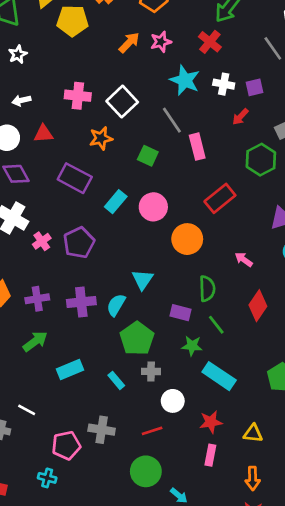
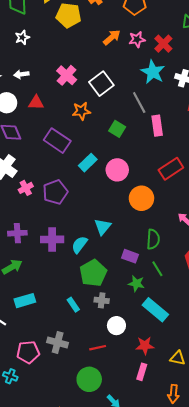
red cross: (210, 42) -> (163, 44), moved
pink cross: (78, 96) -> (67, 75), turned 30
cyan rectangle: (70, 369) -> (25, 301), moved

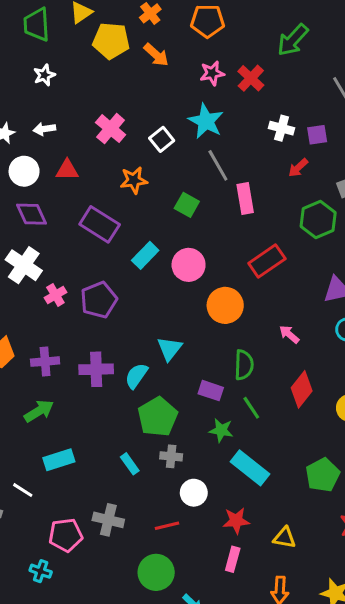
orange arrow: (112, 37) -> (156, 55), moved, turned 84
cyan star: (153, 72) -> (206, 121), moved
white square: (101, 84) -> (162, 139), size x0.7

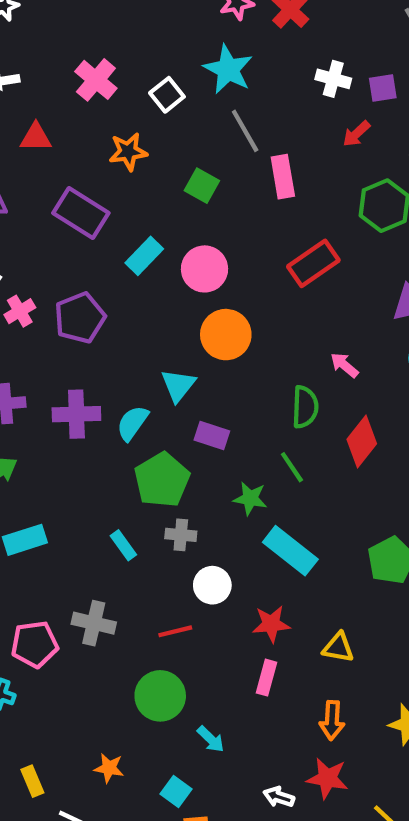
orange circle: (225, 305) -> (226, 335), moved
green semicircle: (244, 365) -> (305, 407), moved
purple rectangle: (211, 391) -> (212, 436), moved

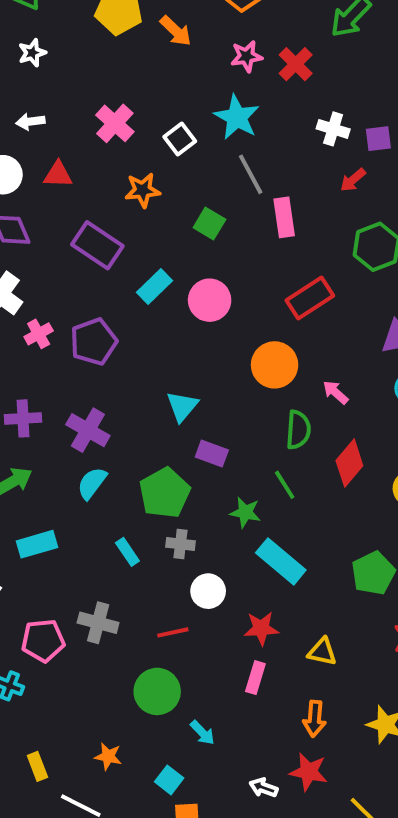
orange circle: (226, 335) -> (275, 365), moved
purple cross: (76, 414) -> (88, 430), turned 30
cyan semicircle: (132, 423) -> (92, 483), moved

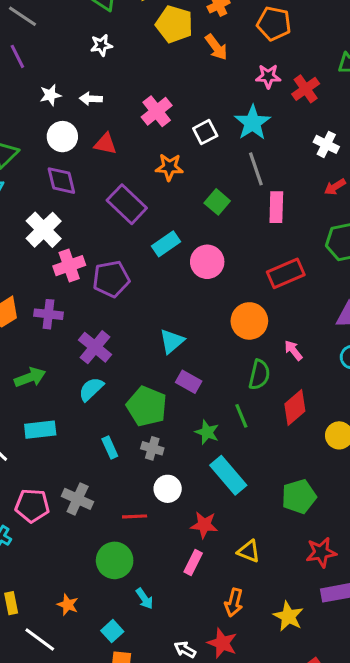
pink cross: (39, 334) -> (69, 266), size x1.4
purple cross: (23, 418) -> (48, 314), moved
green pentagon: (165, 493) -> (147, 406), turned -30

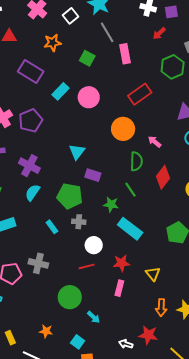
red line: (135, 516) -> (87, 266), moved
yellow triangle: (249, 551) -> (153, 274), turned 42
orange arrow: (234, 602) -> (161, 307), moved

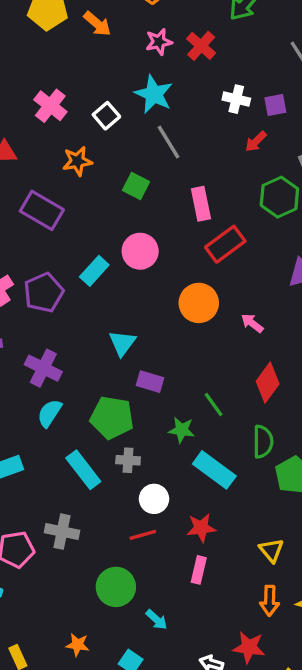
pink rectangle: (125, 54) -> (201, 204), moved
cyan rectangle: (60, 91) -> (94, 271), moved
green semicircle: (136, 161) -> (263, 442), moved
cyan rectangle: (52, 227) -> (83, 470), size x1.6
yellow triangle: (153, 274) -> (271, 550), moved

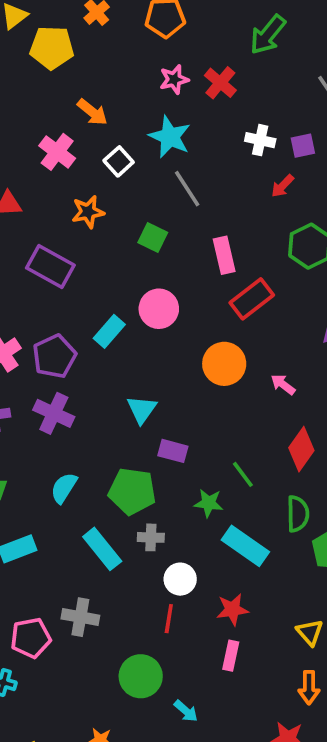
orange arrow: (97, 24) -> (92, 112), moved
purple cross: (43, 368) -> (54, 413), moved
red line: (143, 535) -> (169, 619), turned -64

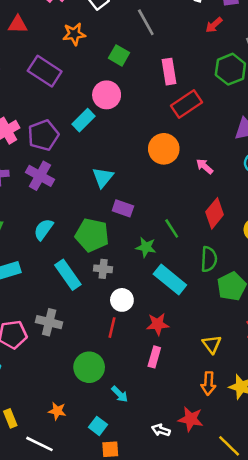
pink circle: (159, 309) -> (107, 95), moved

